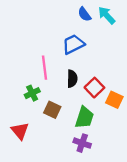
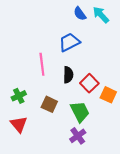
green cross: (32, 93) -> (19, 96), moved
green trapezoid: (84, 118) -> (80, 112), turned -45
purple cross: (82, 143) -> (78, 136), turned 35

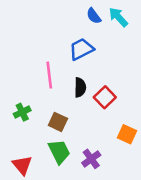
orange square: (108, 95) -> (127, 134), moved
green trapezoid: (80, 112) -> (59, 152), moved
red triangle: (19, 124) -> (22, 165), moved

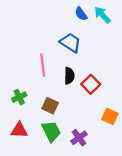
blue trapezoid: (81, 49) -> (70, 43), turned 60
red triangle: (22, 165) -> (19, 130), moved, turned -48

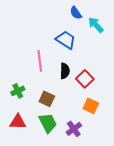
cyan arrow: (102, 15) -> (96, 25), moved
orange square: (110, 116) -> (91, 106), moved

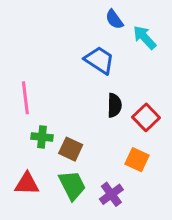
pink line: (40, 61) -> (25, 98), moved
black semicircle: (65, 71) -> (114, 105), moved
red square: (85, 79) -> (146, 117), moved
green cross: (18, 91) -> (42, 137), moved, turned 32

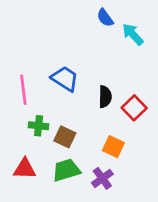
blue trapezoid: (99, 60) -> (65, 79), moved
orange square: (137, 160) -> (113, 147), moved
green trapezoid: (72, 185) -> (66, 170), turned -80

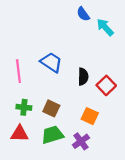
green cross: (39, 126) -> (24, 107), moved

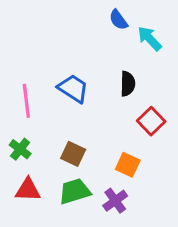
black semicircle: (83, 77) -> (128, 84), moved
green cross: (24, 107) -> (20, 149), moved, turned 32

